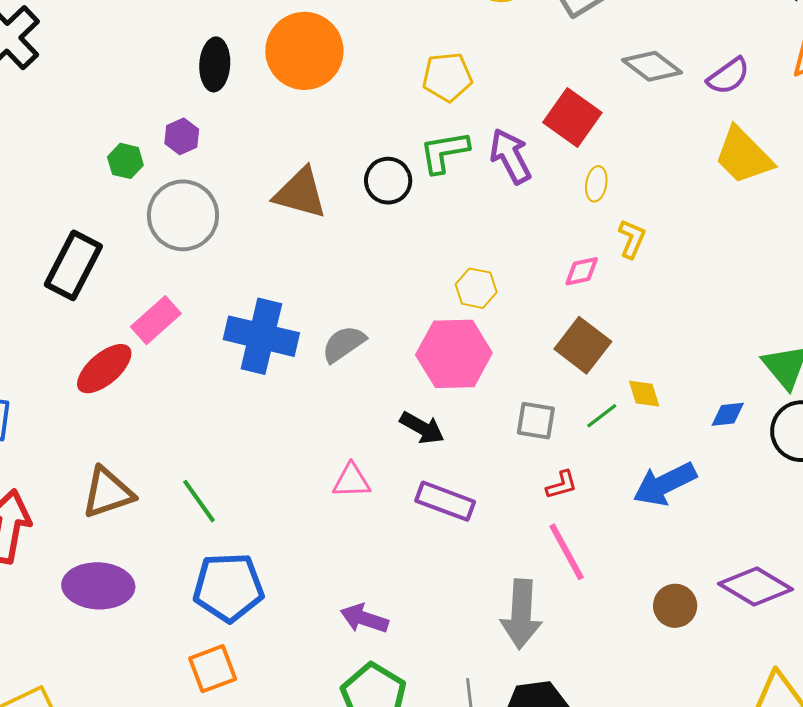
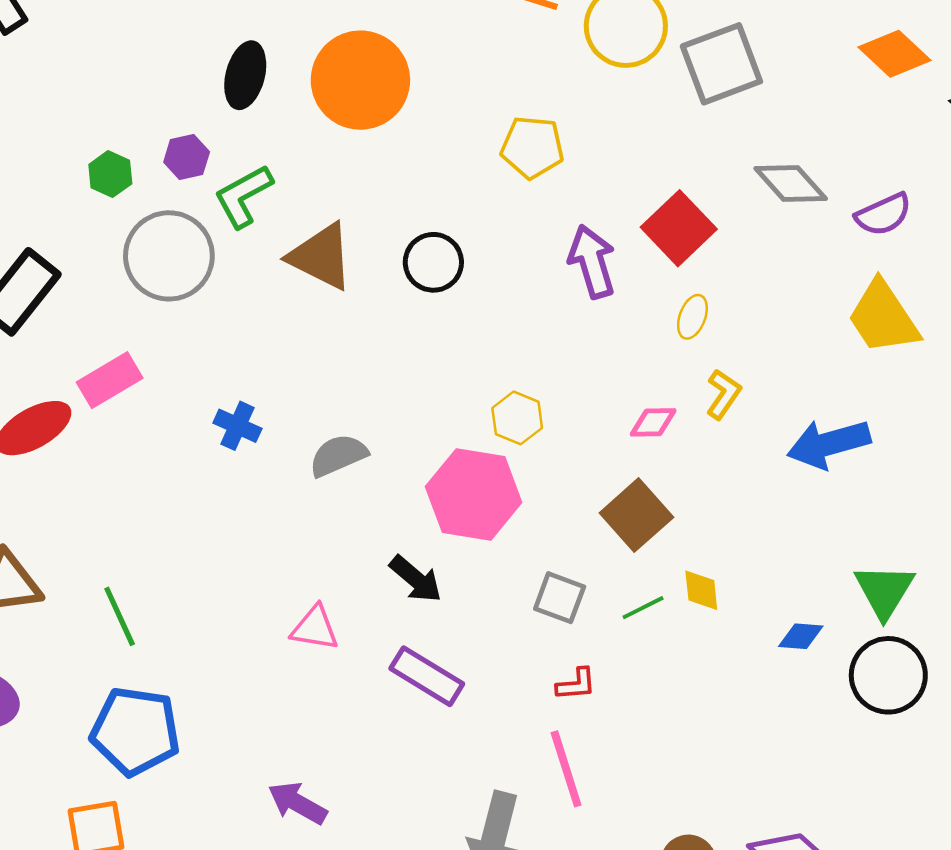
green L-shape: (444, 152) -> (243, 196), moved, turned -30
blue cross: (261, 336) -> (237, 426), size x0.5
blue arrow: (665, 484) -> (829, 444), moved

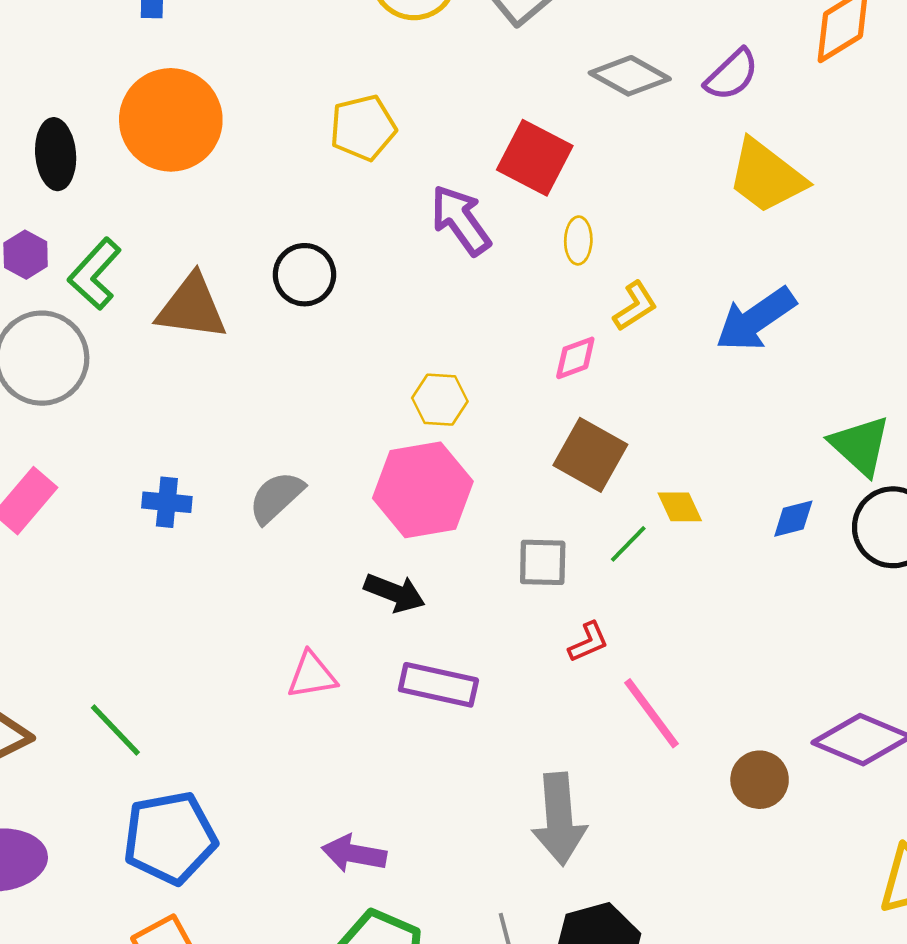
yellow L-shape: (723, 394) -> (635, 306), turned 42
pink line: (566, 769) -> (652, 713), moved

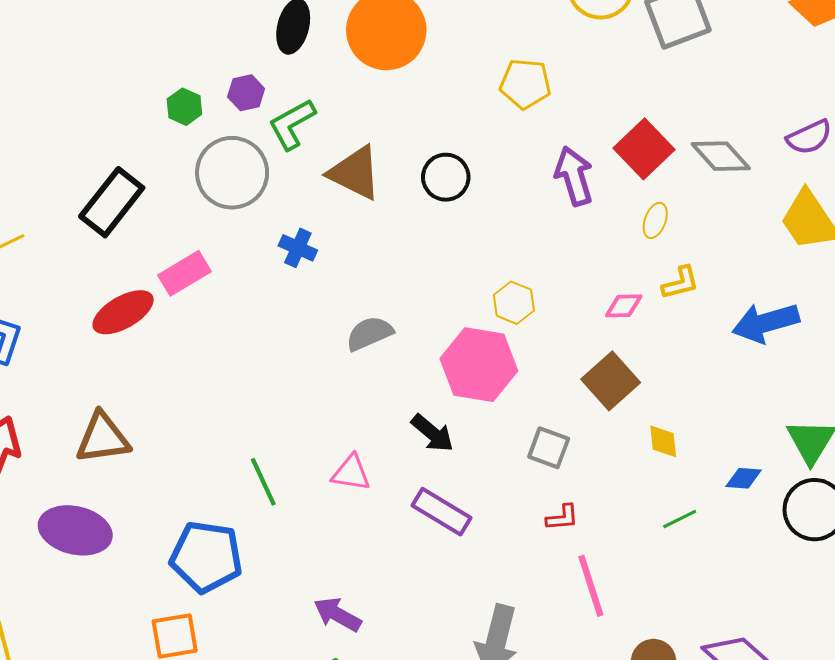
gray diamond: (630, 76) -> (721, 156), moved
blue cross: (167, 502) -> (298, 248), moved
green line: (628, 544) -> (680, 519), moved
green line: (115, 730) -> (263, 482), moved

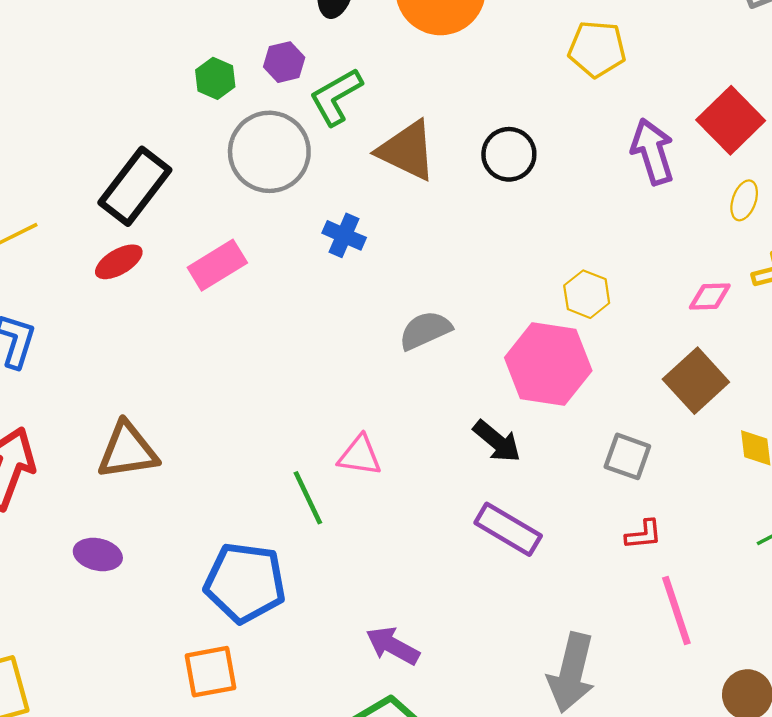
red ellipse: (123, 312) -> (119, 262), moved, size x0.7
pink triangle: (351, 473) -> (360, 456), moved
purple ellipse: (75, 530) -> (98, 554), size x0.6

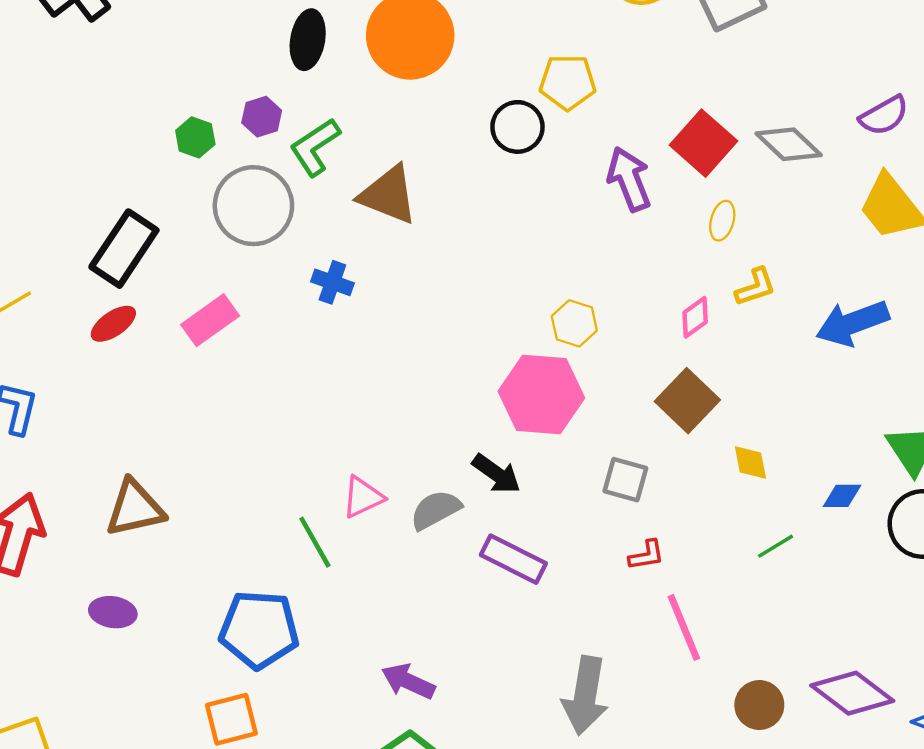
black circle: (509, 154) -> (517, 127), moved
pink diamond: (710, 296) -> (695, 317), turned -30
gray semicircle: (425, 330) -> (436, 510), moved
pink triangle: (360, 456) -> (363, 497), turned -30

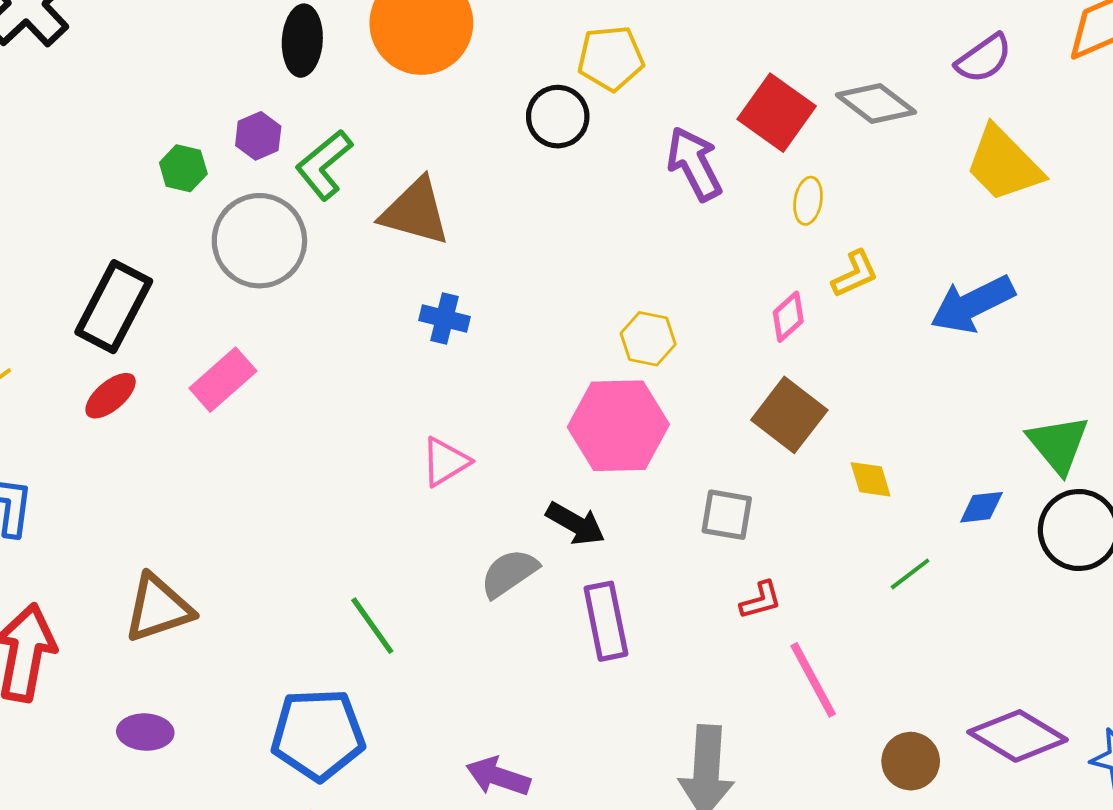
blue cross: (332, 282) -> (445, 319), moved
pink triangle: (363, 497) -> (445, 462), moved
purple rectangle: (513, 559) -> (606, 621), turned 58

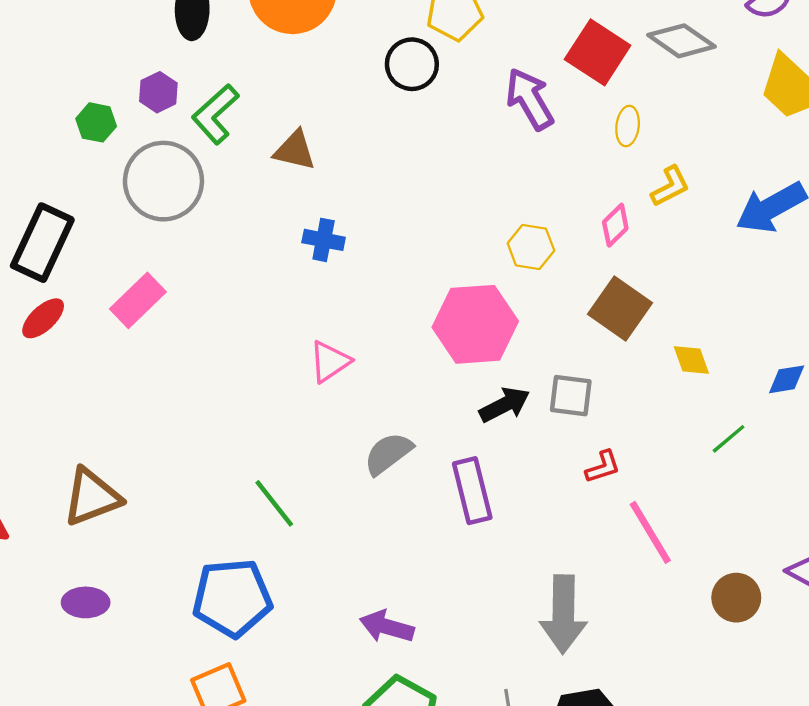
brown triangle: (415, 212) -> (295, 150), size x0.7
yellow hexagon: (648, 339) -> (531, 247), moved
black arrow: (576, 524) -> (505, 405), moved, turned -54

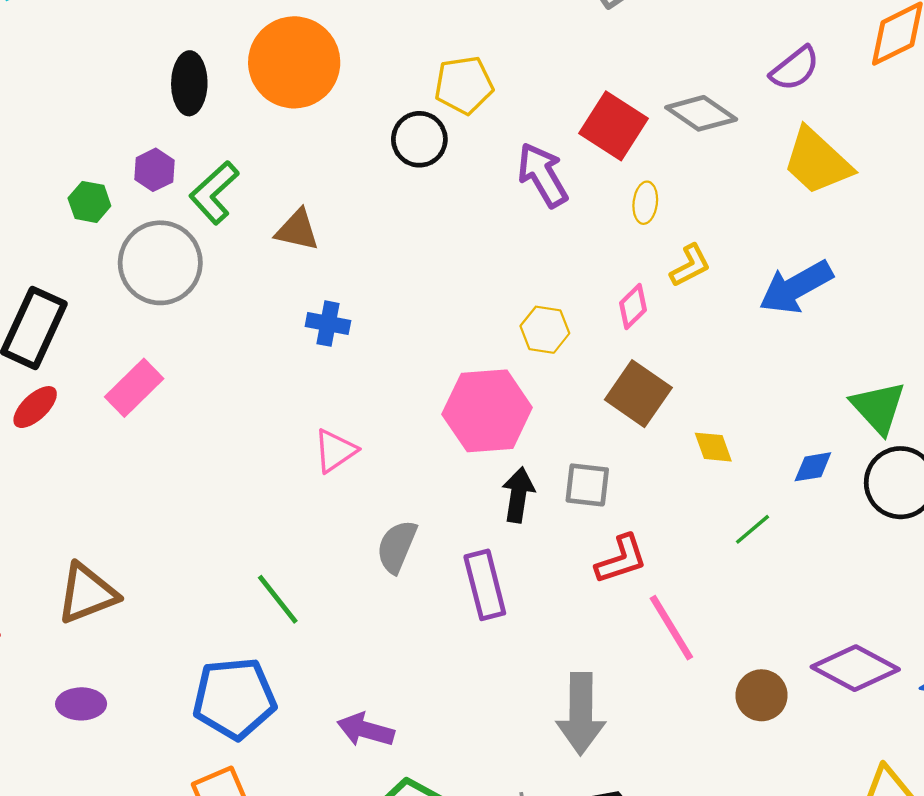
black arrow: (505, 405) -> (518, 495), turned -54
gray semicircle: (388, 454) -> (397, 547), turned -30
red L-shape: (603, 467) -> (621, 559), size x1.4
purple arrow: (387, 627) -> (366, 730), moved

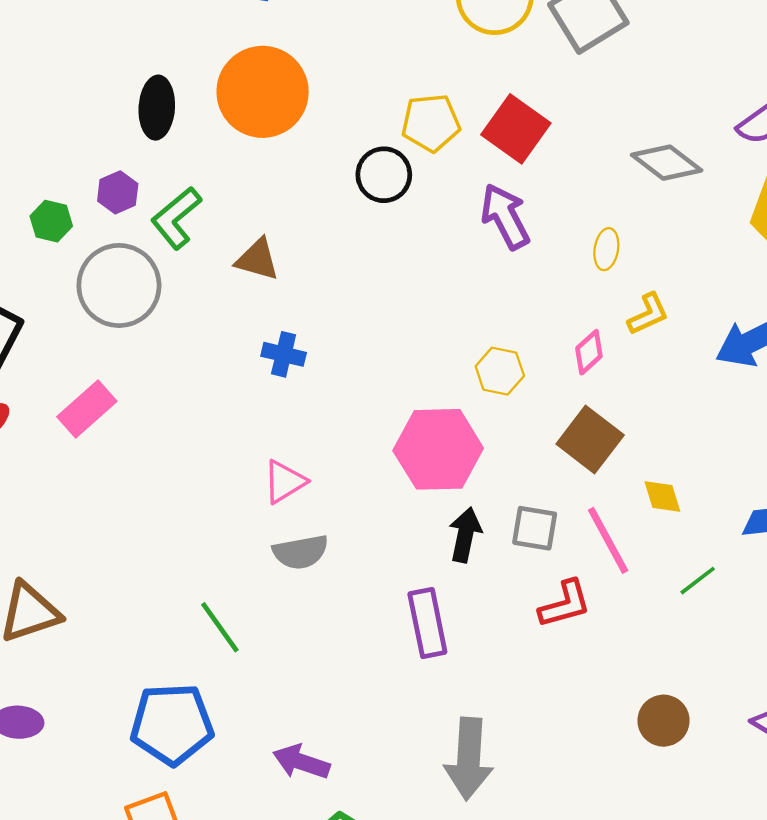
red square: (613, 126) -> (516, 129), moved
gray semicircle: (397, 547) -> (301, 552), moved, turned -126
pink line: (671, 628) -> (608, 540), moved
brown circle: (762, 695) -> (664, 721), moved
gray arrow: (581, 714) -> (469, 759), moved

